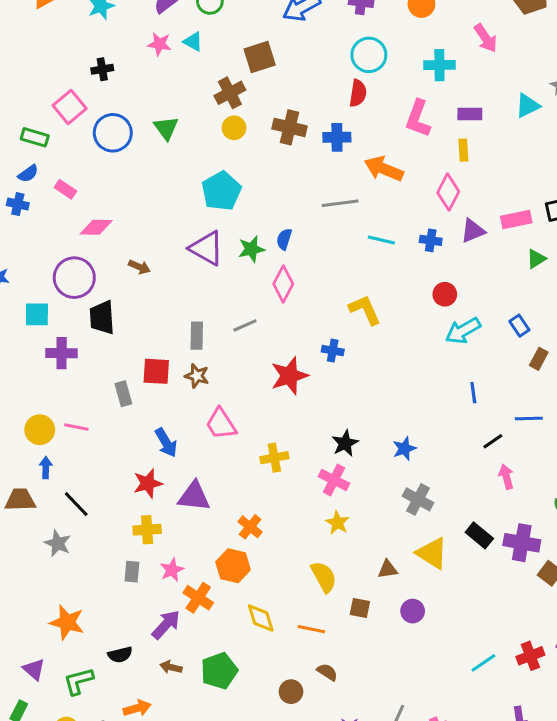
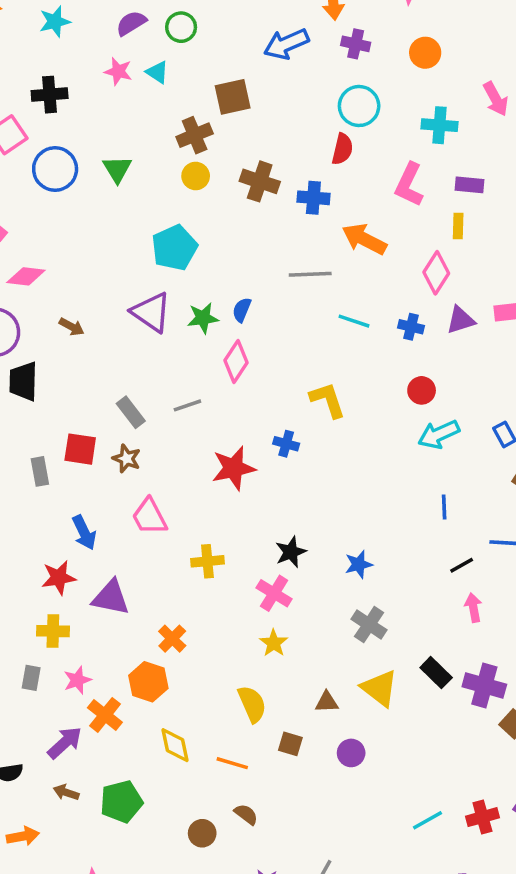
black cross: (102, 69) -> (50, 95), size x1.4
gray rectangle: (197, 336) -> (131, 412), turned -44

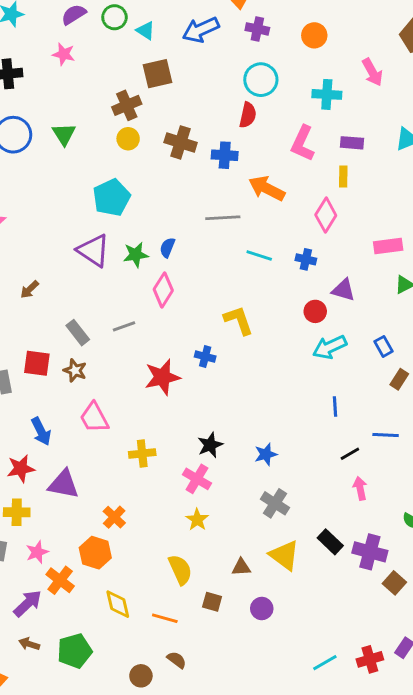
cyan triangle: (157, 72) -> (146, 31), moved
purple triangle: (461, 320) -> (343, 290), moved, turned 35
brown arrow: (72, 327) -> (30, 289), moved, turned 108

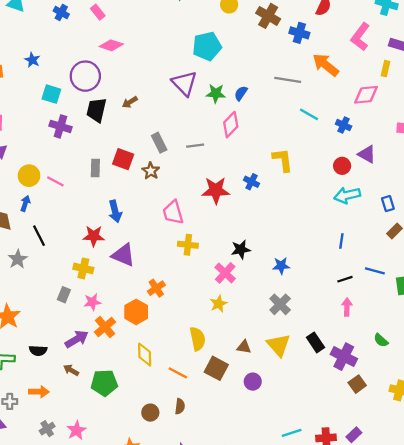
pink diamond: (326, 215) -> (366, 95), turned 40
pink trapezoid: (94, 418) -> (173, 212), moved
brown square: (212, 602) -> (216, 368), size x1.5
brown semicircle: (177, 660) -> (180, 406), turned 48

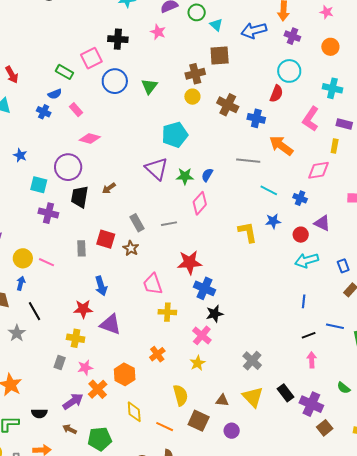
blue cross: (251, 182) -> (205, 288), moved, size x1.5
blue star: (281, 266) -> (273, 221), moved
orange cross: (156, 288) -> (157, 354), moved

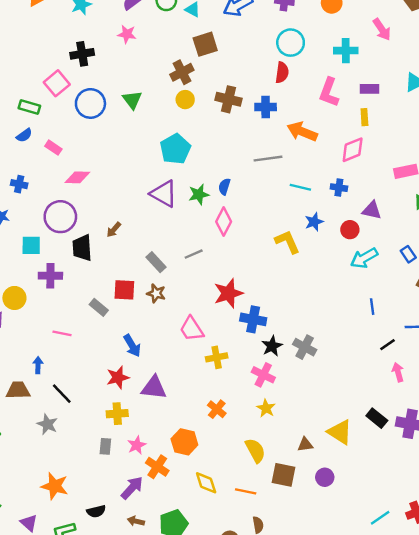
blue cross: (44, 112) -> (19, 184), moved
gray rectangle: (81, 248) -> (99, 307), turned -35
yellow circle: (23, 258) -> (14, 298), moved
gray cross: (252, 361) -> (305, 347), moved

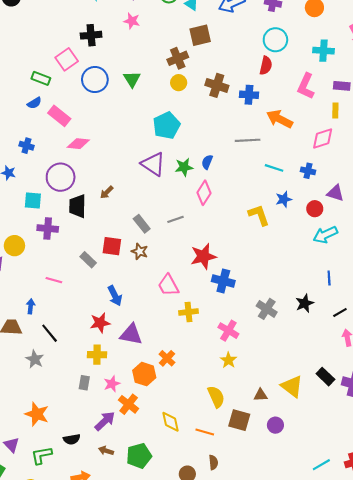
pink rectangle: (53, 148) -> (59, 116), size x1.5
black star: (272, 346) -> (305, 303), moved
orange cross: (217, 409) -> (167, 358), moved
orange hexagon: (184, 442) -> (144, 374), moved

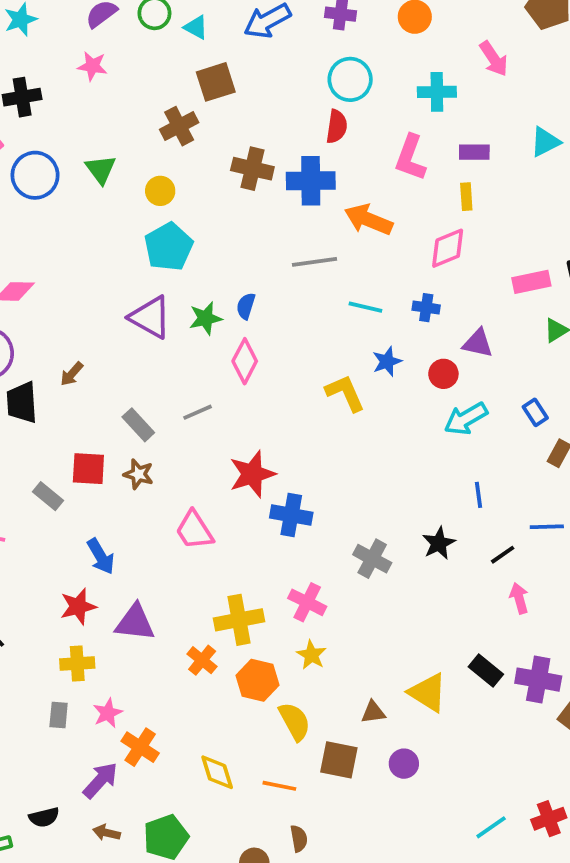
yellow circle: (179, 83) -> (160, 191), moved
blue cross: (249, 95) -> (311, 181), size x1.4
yellow cross: (189, 312) -> (239, 620), moved, size x1.4
orange hexagon: (144, 374) -> (257, 680), moved

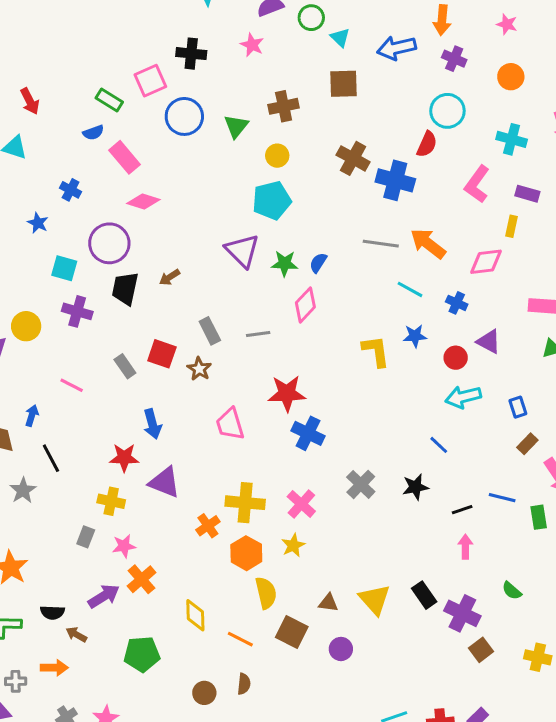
brown cross: (179, 126) -> (284, 106), moved
orange arrow: (368, 220) -> (428, 243), moved
blue line: (479, 495) -> (439, 445), moved, turned -55
brown arrow: (107, 833) -> (76, 635), moved

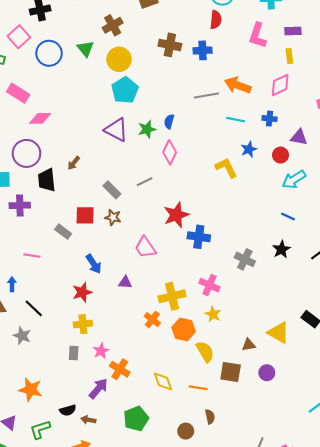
yellow circle: (277, 156) -> (119, 59), size x1.5
blue cross: (395, 180) -> (203, 50), size x0.7
purple triangle: (165, 482) -> (125, 282), moved, size x0.6

